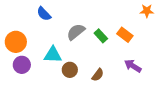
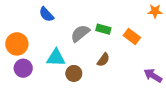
green rectangle: (101, 36) -> (103, 29), moved, turned -32
purple arrow: (133, 66) -> (153, 76), moved
brown semicircle: (98, 75) -> (103, 60), moved

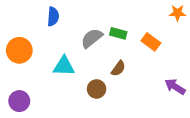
blue semicircle: (46, 14) -> (53, 17), turned -133
purple circle: (23, 68) -> (19, 101), moved
brown circle: (74, 73) -> (97, 89), moved

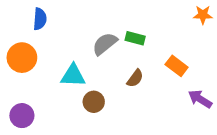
blue semicircle: (53, 17) -> (40, 19), moved
orange rectangle: (151, 42) -> (177, 66), moved
brown circle: (97, 89) -> (94, 102), moved

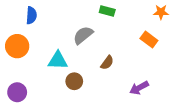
green rectangle: (135, 38) -> (107, 11), moved
orange rectangle: (177, 66) -> (149, 40), moved
purple arrow: (200, 99) -> (139, 88), moved, turned -60

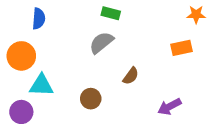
green rectangle: (107, 11) -> (111, 13), moved
orange rectangle: (149, 40) -> (181, 48), turned -49
cyan triangle: (58, 60) -> (41, 85), moved

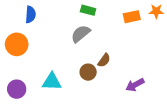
orange rectangle: (181, 48) -> (132, 17), moved
cyan triangle: (41, 85) -> (52, 82), moved
brown circle: (91, 99) -> (88, 72), moved

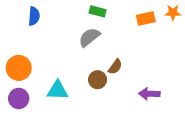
orange circle: (17, 44) -> (19, 68), moved
purple arrow: (135, 85) -> (149, 94), turned 30

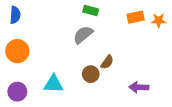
orange star: (173, 13) -> (159, 20), moved
blue semicircle: (34, 16) -> (15, 15), moved
orange circle: (19, 68) -> (17, 51), moved

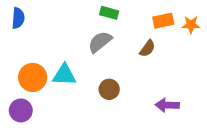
orange circle: (17, 51) -> (33, 77), moved
brown semicircle: (107, 62) -> (147, 48), moved
cyan triangle: (53, 84) -> (64, 75), moved

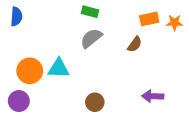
green rectangle: (109, 13) -> (90, 12), moved
brown circle: (109, 89) -> (95, 102), moved

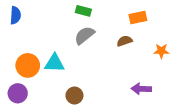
orange star: (175, 23) -> (161, 51), moved
brown semicircle: (135, 44) -> (125, 41), turned -144
brown circle: (95, 102) -> (74, 95), moved

